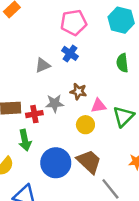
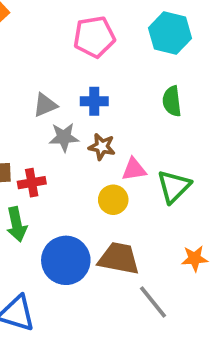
blue cross: (70, 53) -> (94, 101), moved, turned -35
gray star: (55, 103) -> (64, 137), moved
brown trapezoid: (89, 162) -> (119, 258), turned -32

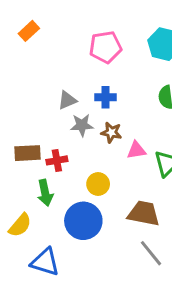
yellow circle: (113, 200) -> (98, 184), moved
brown trapezoid: (119, 258) -> (144, 213), moved

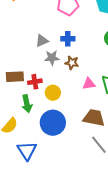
pink triangle: (136, 150) -> (89, 84), moved
yellow circle: (98, 184) -> (53, 93), moved
blue triangle: (45, 262) -> (27, 151), turned 40

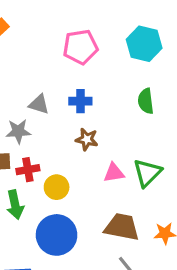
gray triangle: (42, 41) -> (39, 104), turned 40
gray star: (52, 58) -> (18, 131), moved

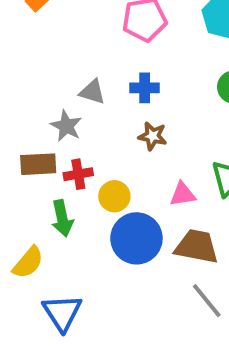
gray star: (18, 131) -> (66, 126), turned 30
pink triangle: (114, 173) -> (183, 194), moved
blue circle: (57, 235) -> (136, 238), moved

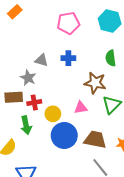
brown star: (153, 136) -> (95, 83), moved, size x1.5
pink triangle: (183, 194) -> (81, 108), moved

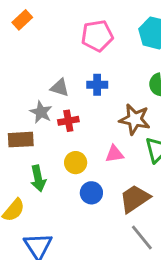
red cross: (34, 102) -> (68, 121), moved
blue circle: (64, 135) -> (91, 193), size x0.6
brown trapezoid: (95, 140) -> (135, 199), turned -45

